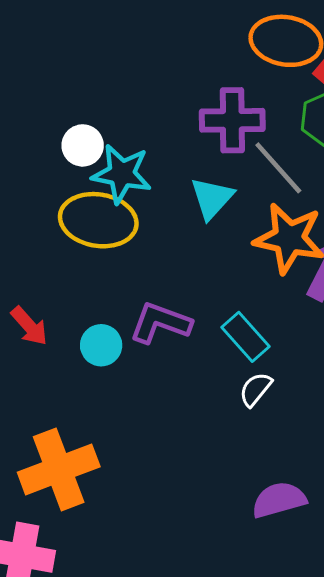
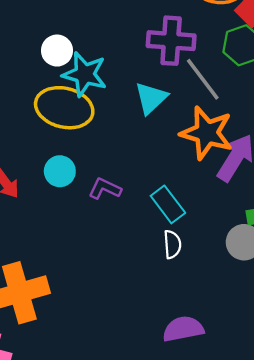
purple L-shape: (160, 323) -> (105, 189), size x0.7
cyan circle: (101, 345) -> (60, 171), moved
white semicircle: (256, 389) -> (172, 244), turned 132

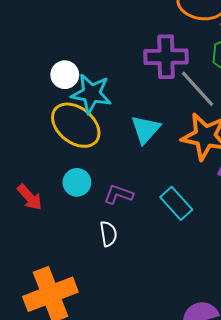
cyan triangle: (151, 98) -> (146, 129), moved
yellow ellipse: (64, 108) -> (76, 125), turned 30
white semicircle: (172, 244) -> (108, 234), moved

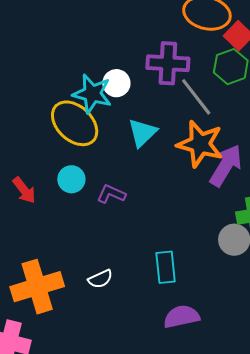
white circle: (65, 75) -> (116, 83), moved
cyan rectangle: (176, 203) -> (166, 267), moved, turned 32
white semicircle: (108, 234) -> (100, 279), moved, turned 70

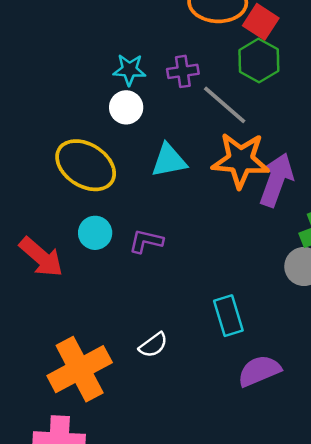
purple cross: (168, 63) -> (183, 71), size x0.6
cyan star: (92, 94) -> (129, 70), moved, size x0.7
cyan triangle: (142, 133) -> (169, 160), turned 44
red arrow: (24, 190) -> (41, 257), size x1.4

